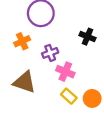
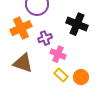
black cross: (87, 37) -> (77, 24), size x1.5
orange cross: (22, 41) -> (21, 28), size x1.5

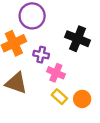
purple cross: (45, 38) -> (41, 55), turned 32

